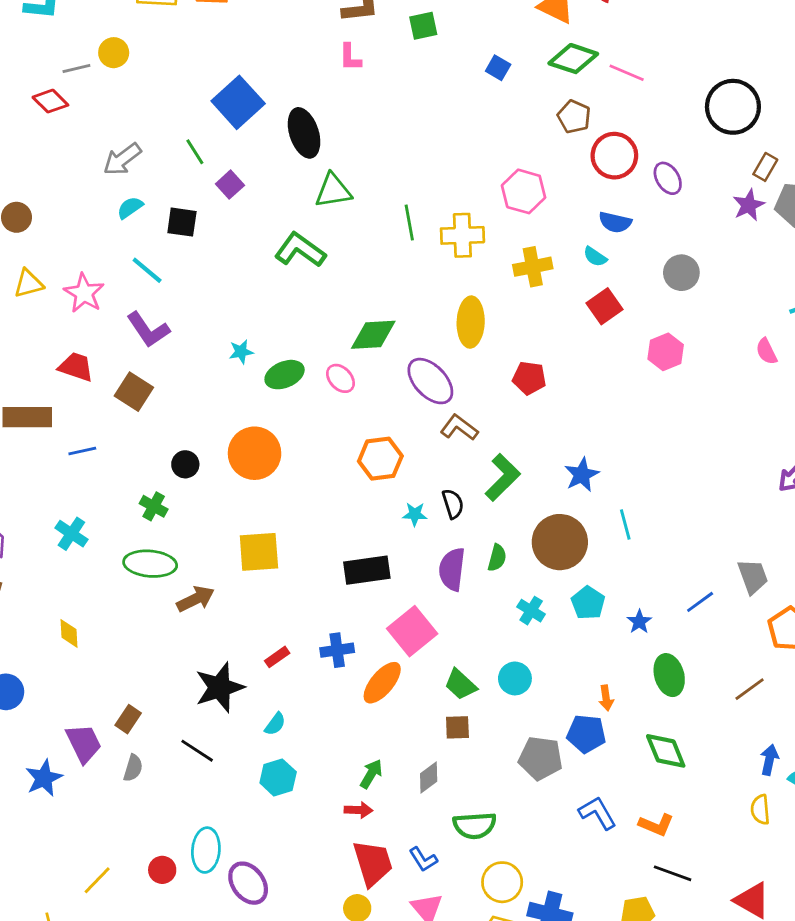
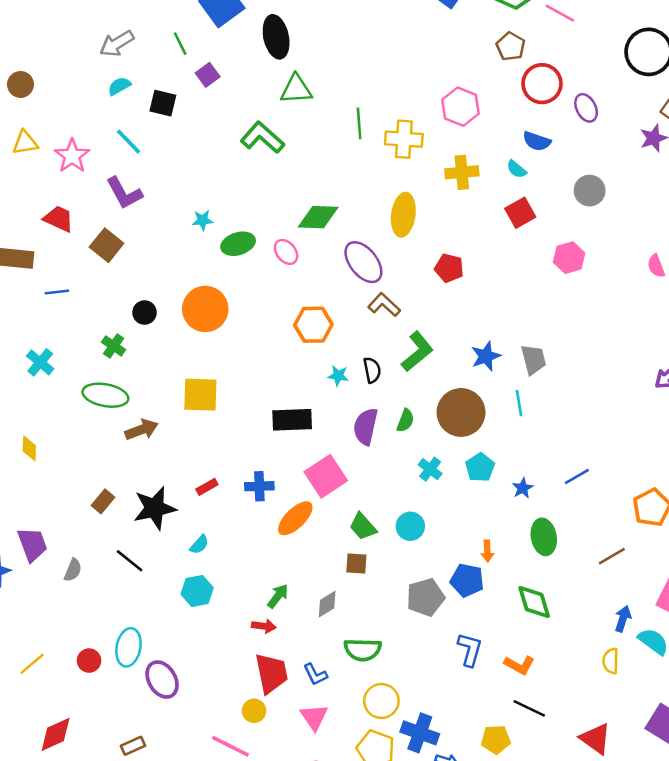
gray trapezoid: (753, 576) -> (534, 360), moved
brown rectangle: (128, 719) -> (103, 501), moved
gray pentagon: (540, 758) -> (425, 597), turned -30
blue L-shape: (598, 813) -> (470, 650), turned 40

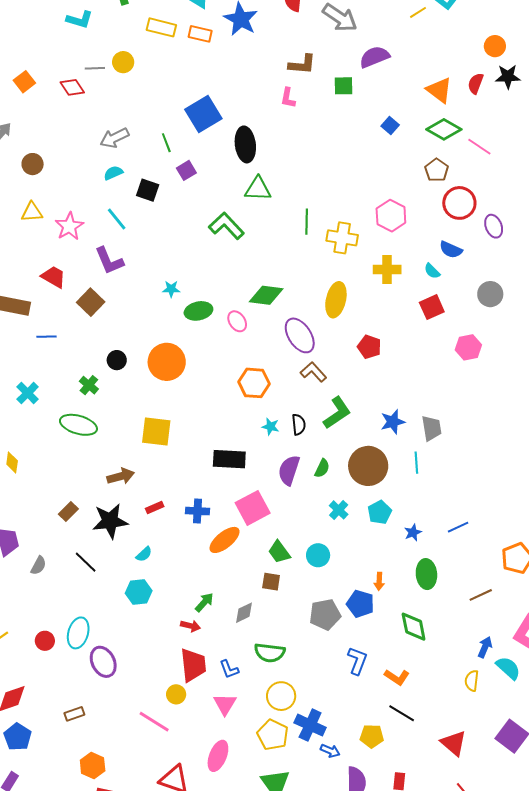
brown arrow: (142, 430) -> (121, 476), moved

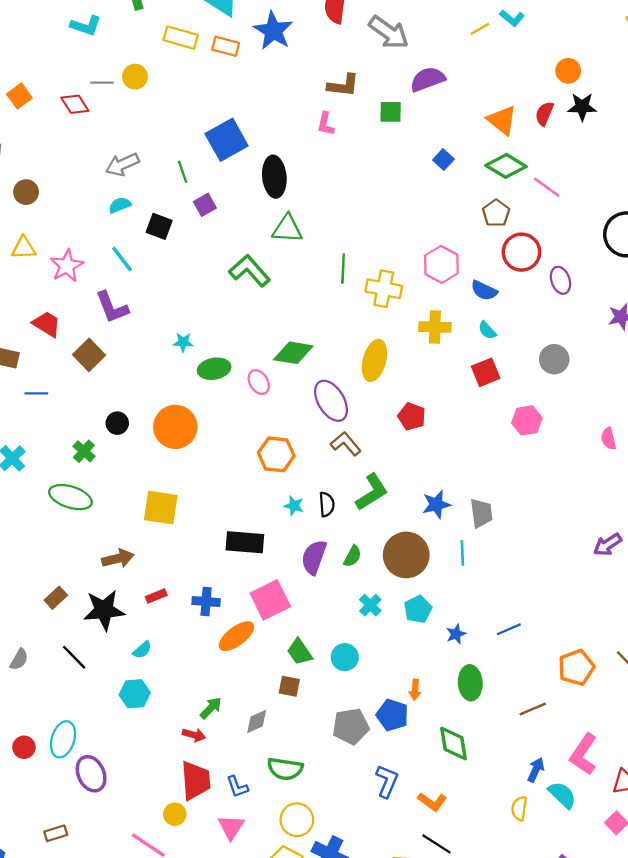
blue semicircle: (451, 250) -> (484, 291), moved

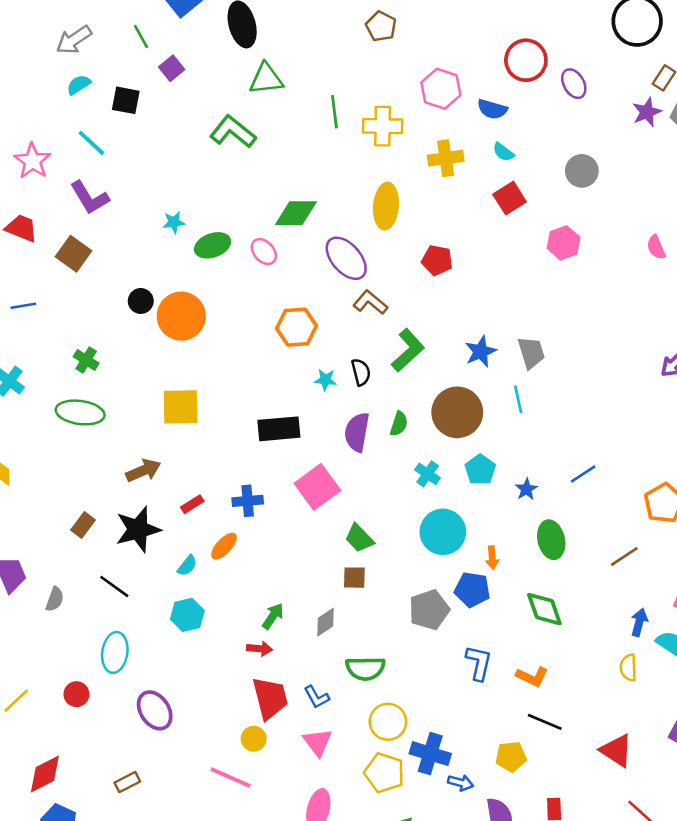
brown pentagon: (496, 213) -> (381, 26), moved
black circle: (117, 423) -> (141, 301), moved
orange ellipse: (236, 636) -> (224, 546), moved, size x0.7
cyan circle: (345, 657) -> (443, 532), moved, size x1.5
cyan ellipse: (63, 739) -> (115, 652), moved

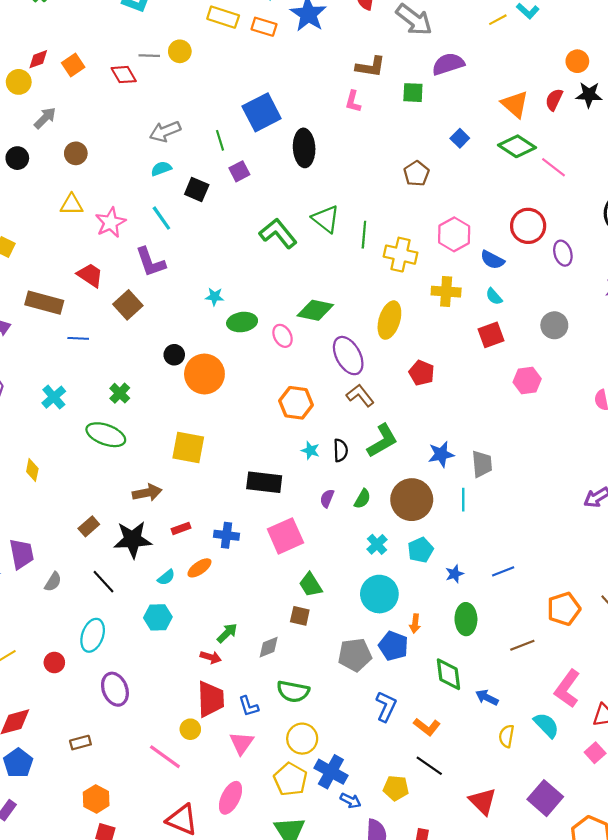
green triangle: (266, 79) -> (326, 219), moved, turned 32
purple semicircle: (357, 432) -> (327, 498), size x0.6
blue arrow: (639, 622) -> (487, 698), moved, turned -90

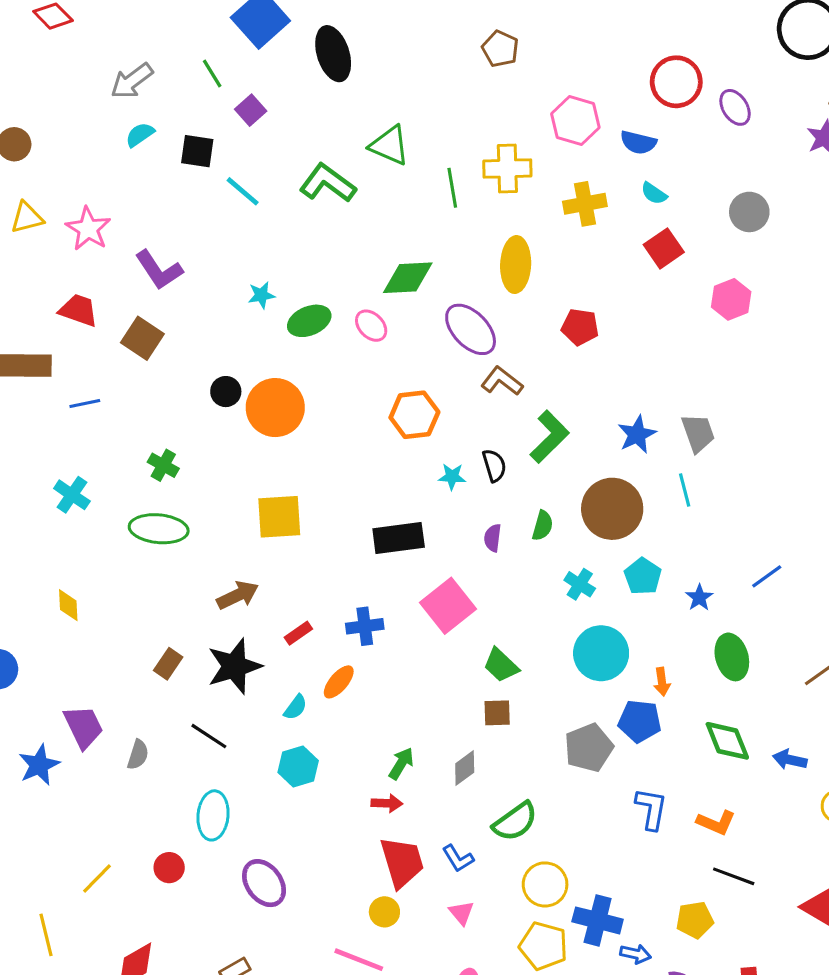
cyan line: (161, 218) -> (243, 191), moved
green line: (364, 235) -> (452, 188), moved
green semicircle: (293, 691) -> (515, 822), turned -32
pink triangle: (242, 743) -> (461, 913), size x0.7

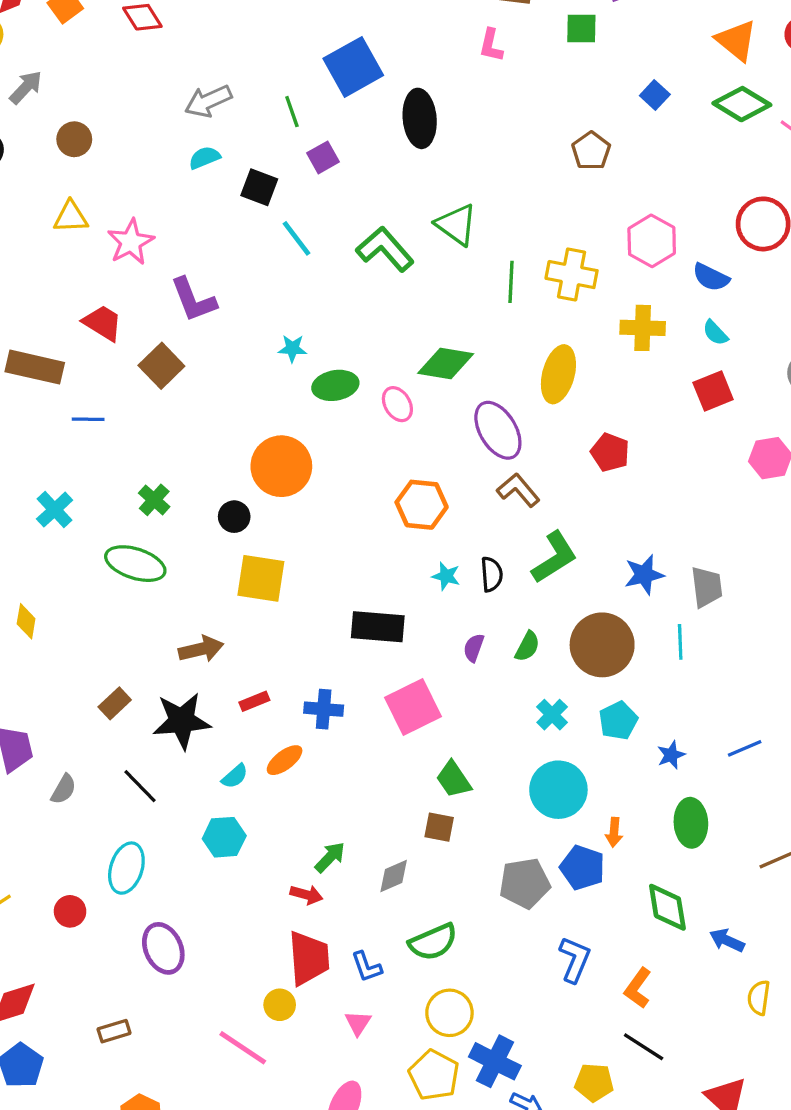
black circle: (226, 392) -> (234, 517), moved
orange L-shape: (716, 823) -> (638, 988), turned 90

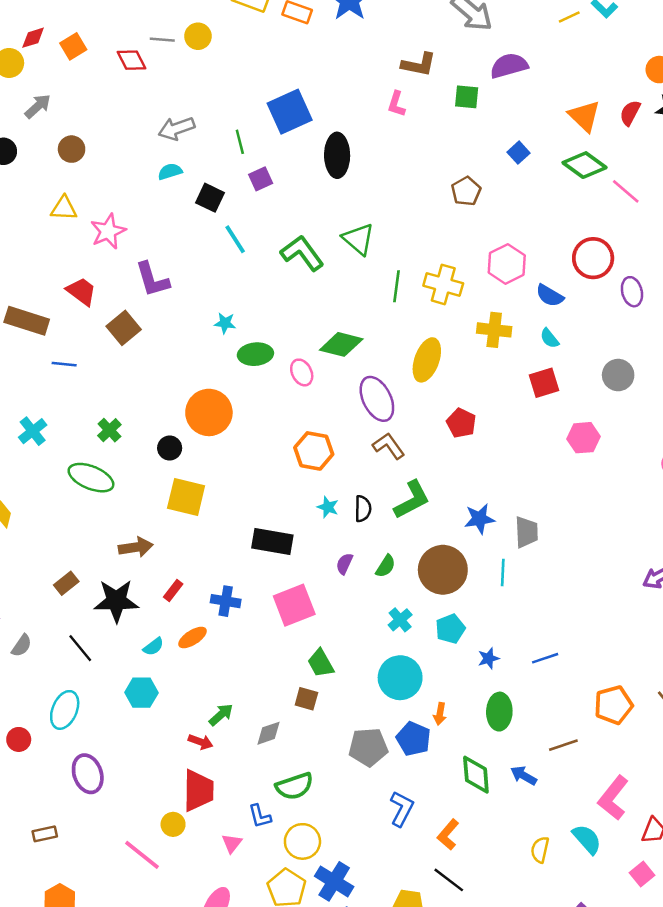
red rectangle: (254, 701) -> (173, 591), turned -35
blue arrow: (727, 940) -> (524, 776), moved
blue L-shape: (367, 967) -> (260, 816), moved

